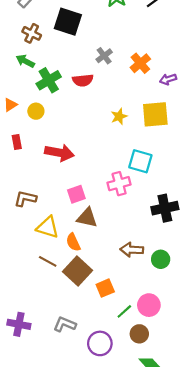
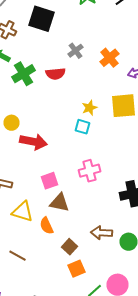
yellow circle: (36, 111) -> (12, 123), moved
cyan square: (140, 161) -> (82, 127), moved, size x0.7
brown line: (48, 261) -> (18, 256), moved
brown square: (77, 271) -> (70, 247), moved, size x0.6

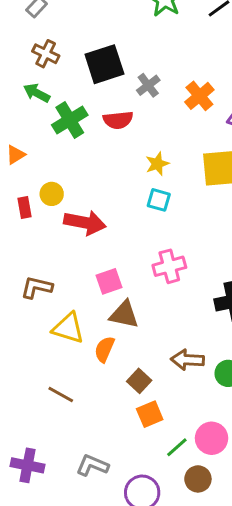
black square: (42, 19) -> (104, 64), moved, turned -36
yellow star: (90, 108) -> (157, 164), moved
orange semicircle: (46, 226) -> (104, 349), turned 48

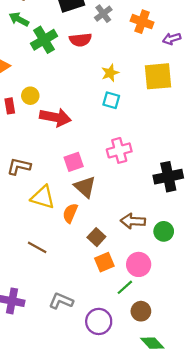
orange cross: (199, 96) -> (142, 22), turned -30
brown triangle: (124, 315) -> (85, 187), turned 30
pink circle: (212, 438) -> (139, 264), moved

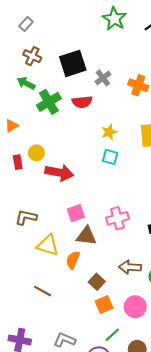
pink cross: (119, 150) -> (117, 218), moved
brown triangle: (85, 187) -> (86, 236), turned -35
green line: (125, 287) -> (112, 335), moved

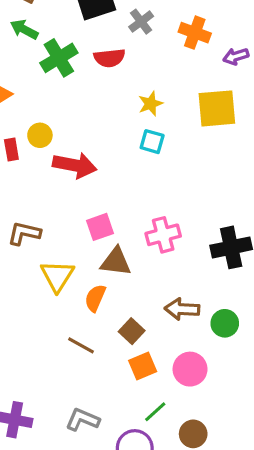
yellow triangle: (48, 245) -> (57, 276), turned 45
brown line: (43, 291) -> (81, 345), moved

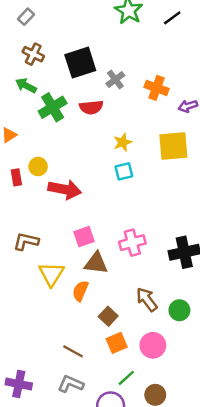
cyan square: (152, 142) -> (124, 171), turned -30
brown arrow: (182, 309) -> (147, 299), turned 50
brown line: (81, 345) -> (73, 351), moved

